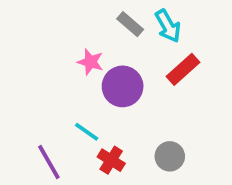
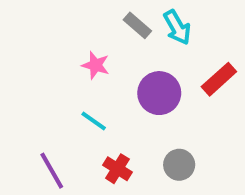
red rectangle: (183, 69) -> (219, 79), moved
purple circle: (123, 86) -> (159, 93), moved
cyan line: (87, 132) -> (94, 121), moved

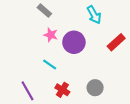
gray rectangle: (137, 25) -> (44, 11), moved
purple circle: (159, 93) -> (74, 42), moved

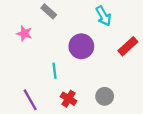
pink star: (51, 35) -> (24, 33), moved
cyan line: (50, 64) -> (55, 71), turned 48

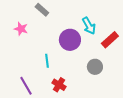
cyan arrow: (103, 16) -> (89, 26), moved
gray circle: (105, 96) -> (95, 67), moved

